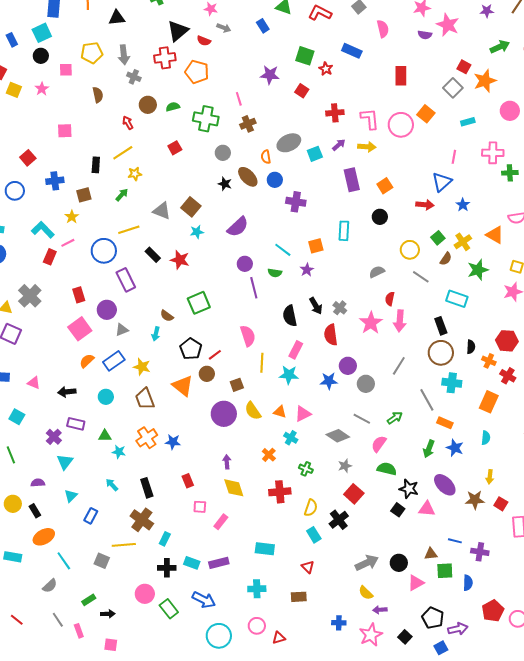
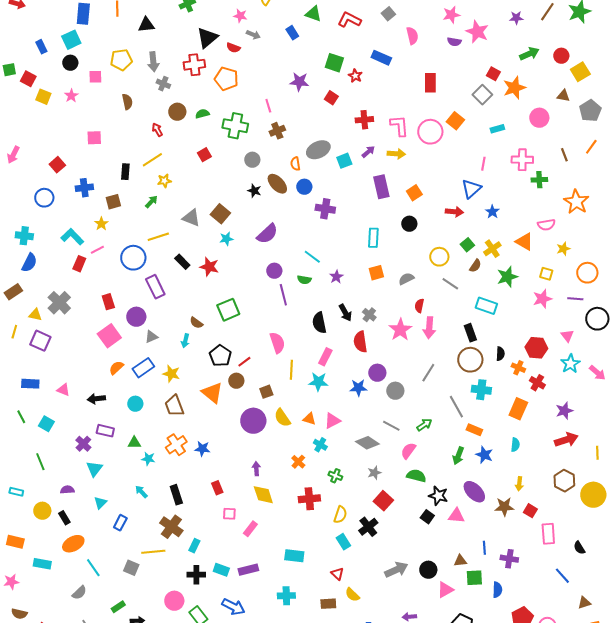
orange square: (316, 246) -> (376, 273), moved
blue line: (455, 541) -> (484, 548), turned 72
yellow semicircle: (366, 593) -> (352, 595), moved

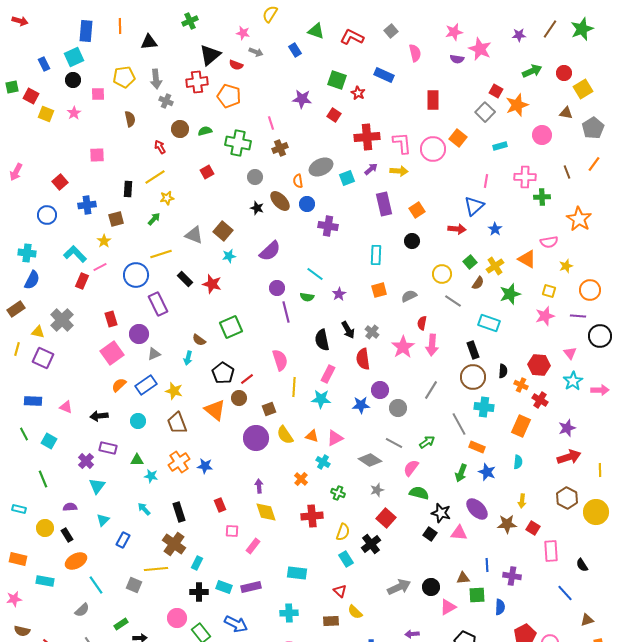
red cross: (364, 120) -> (367, 137), size x1.4
pink arrow: (597, 373) -> (600, 390), turned -42

